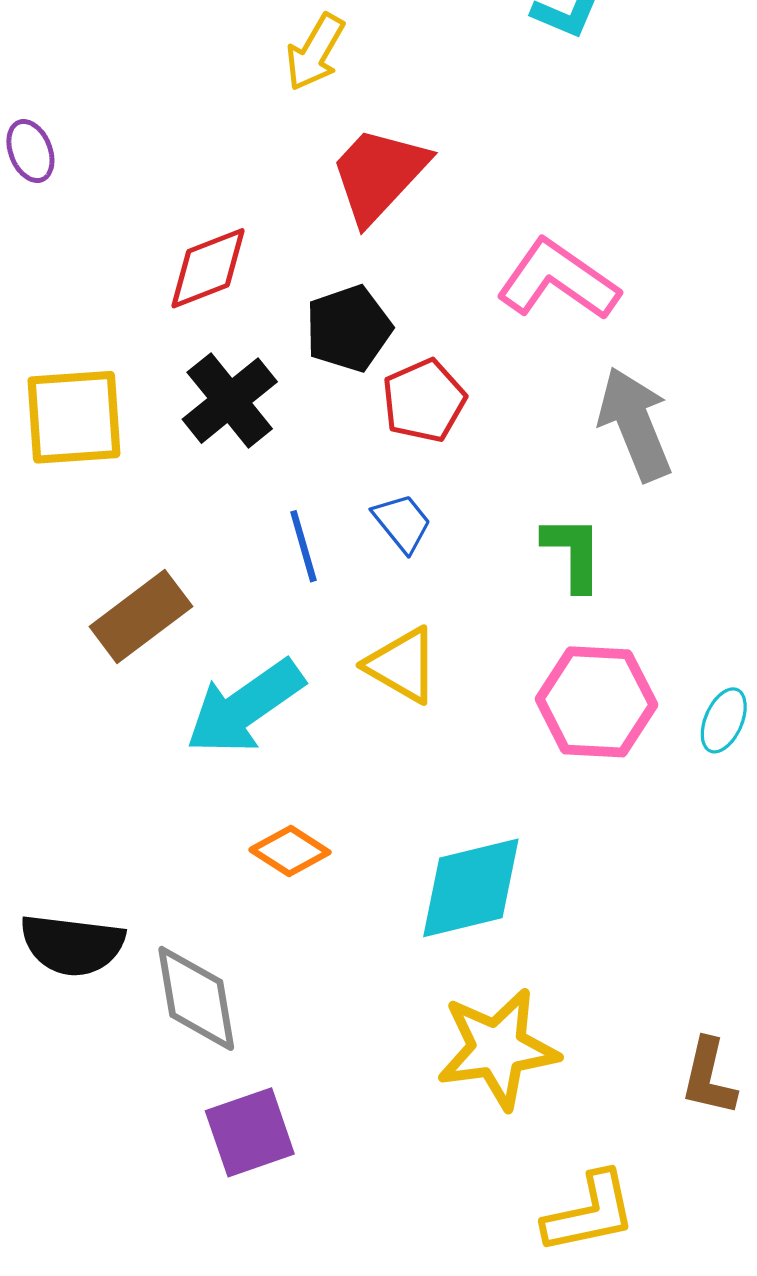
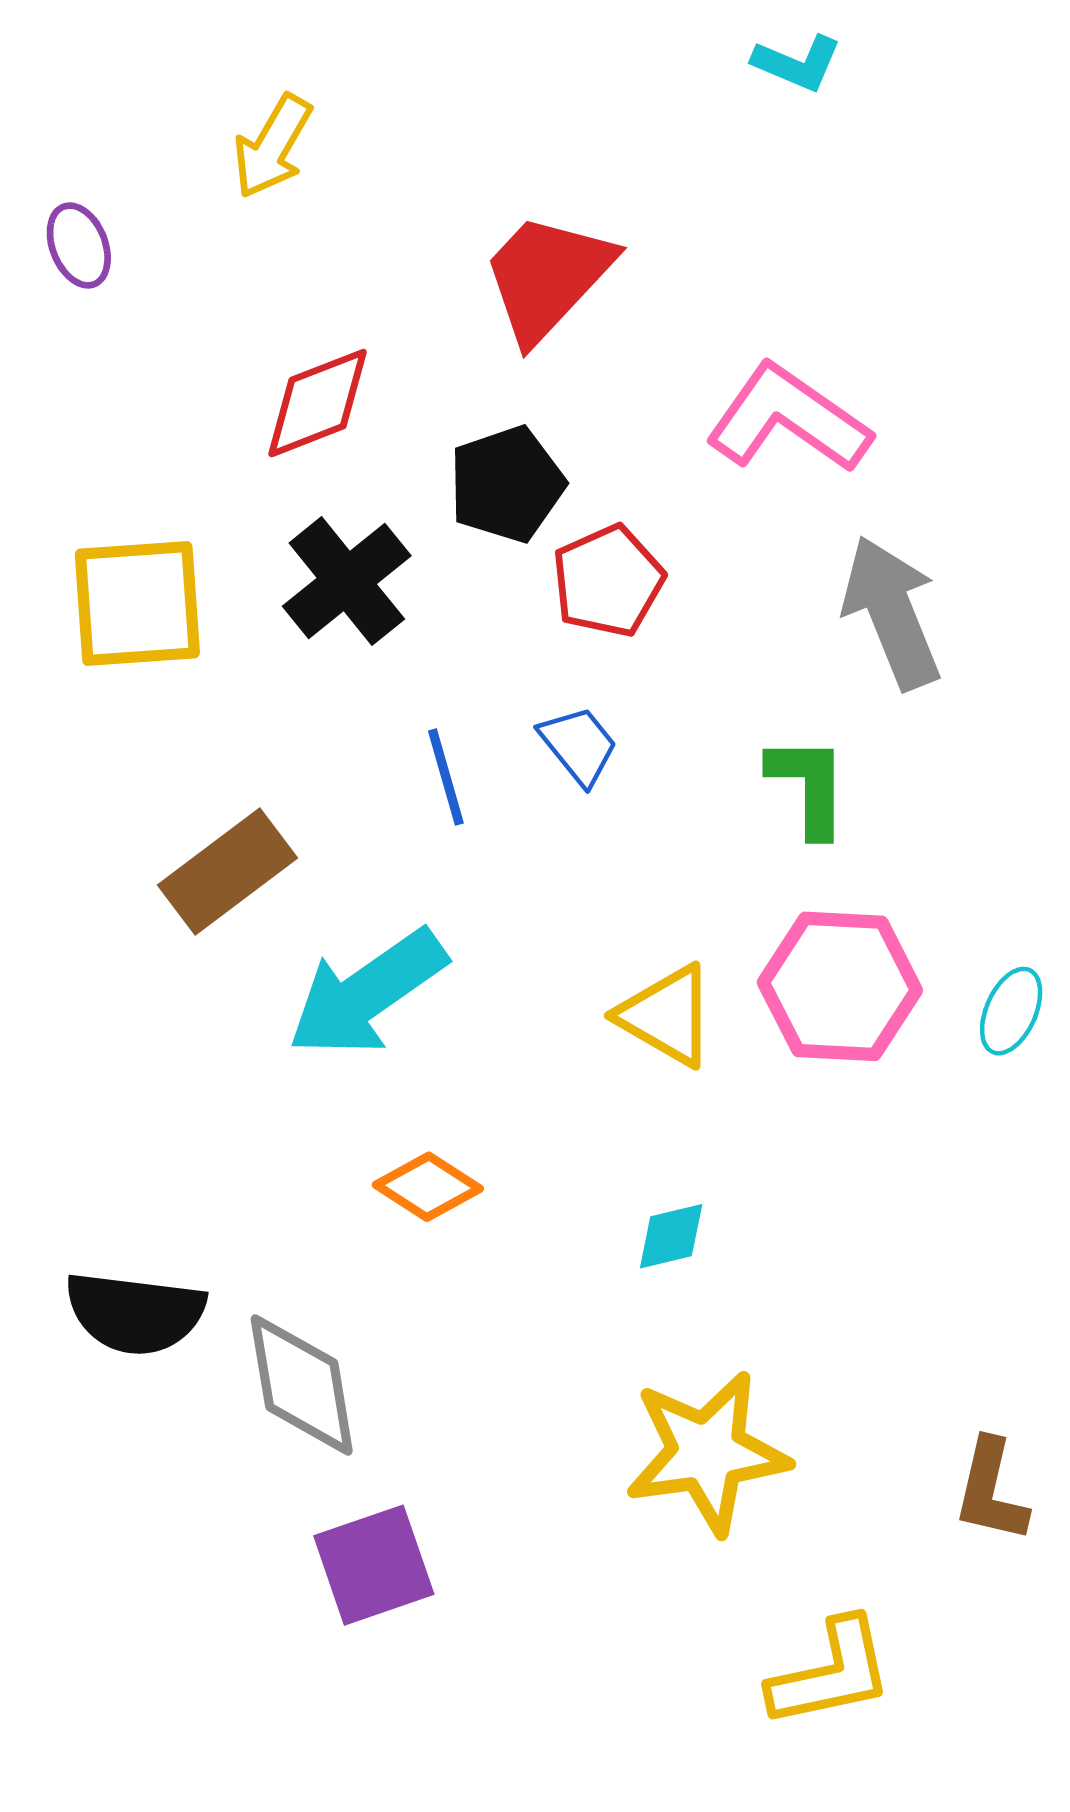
yellow arrow: (315, 52) -> (272, 146), moved
yellow triangle: (402, 665) -> (667, 1016), moved
cyan diamond: (471, 888) -> (671, 1236), size x0.5

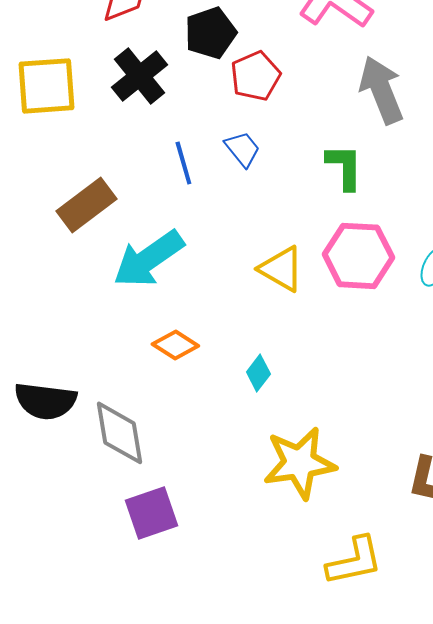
cyan diamond: (671, 1236) -> (258, 373), moved, turned -39

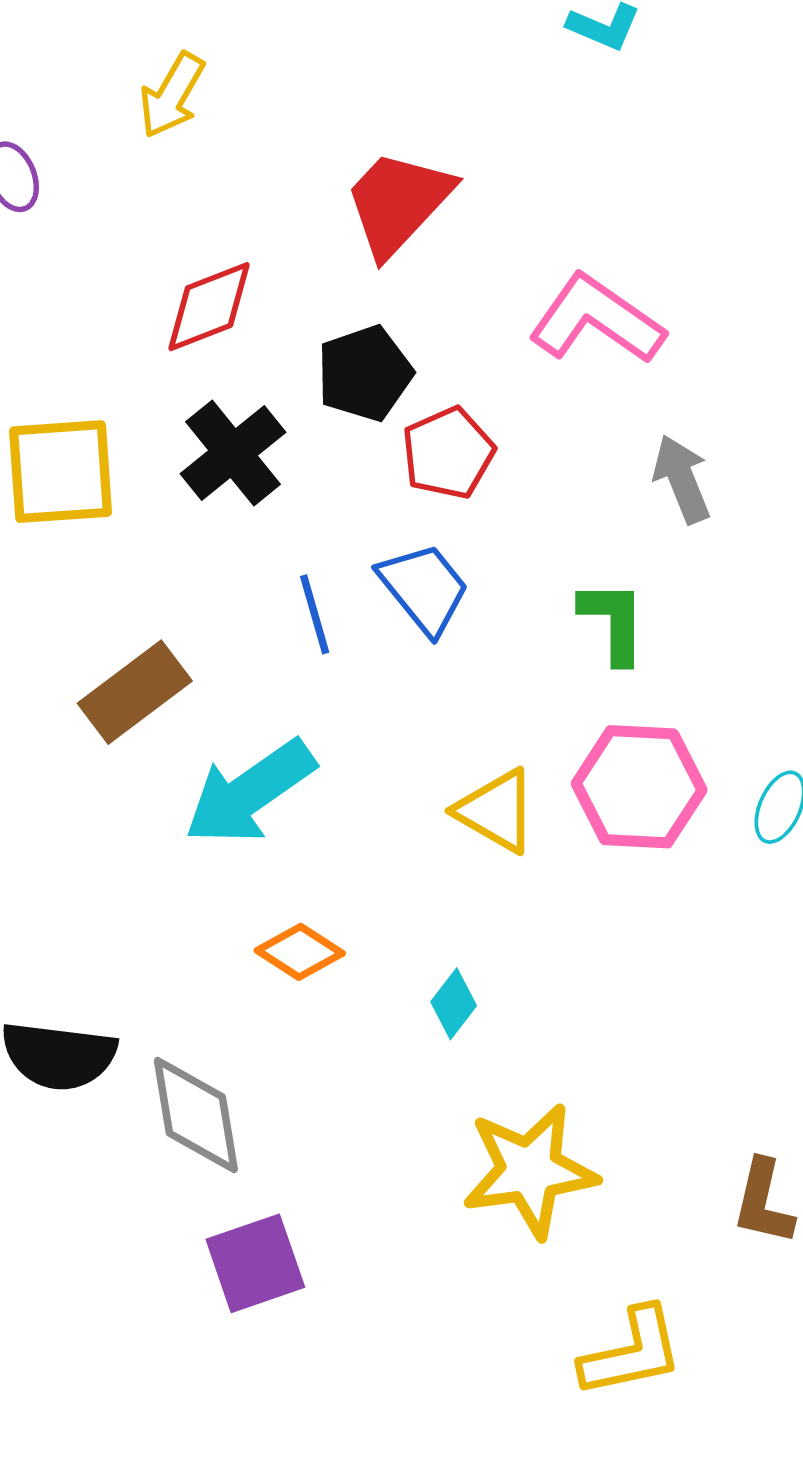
gray arrow: (381, 90) -> (682, 479), size x0.7
blue trapezoid: (242, 149) -> (424, 588), size x1.4

